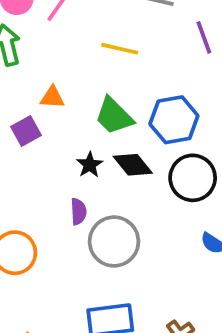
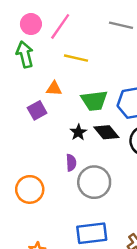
yellow line: (120, 49) -> (76, 58), moved
green trapezoid: (114, 116) -> (94, 101), turned -52

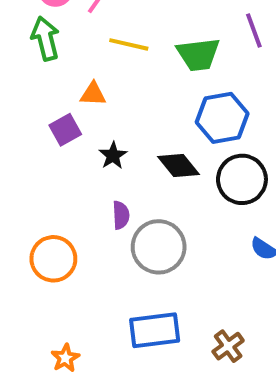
green trapezoid: (94, 101) -> (198, 54), moved
black star: (78, 132) -> (113, 156), moved

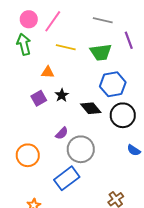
purple square: (65, 130) -> (39, 98), moved
black star: (113, 156) -> (62, 95), moved
purple semicircle: (121, 215) -> (62, 133), turned 48
blue rectangle: (155, 330) -> (67, 178), moved, turned -30

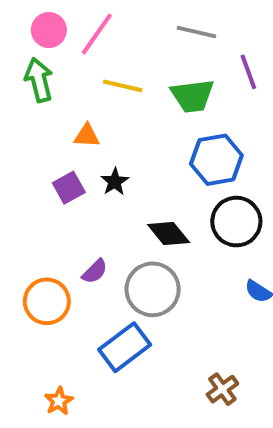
black diamond: (91, 108) -> (169, 233), moved
purple semicircle: (62, 133) -> (95, 271), moved

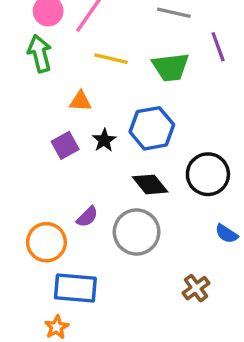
blue hexagon: (216, 160) -> (152, 128), moved
blue rectangle: (125, 347) -> (75, 288), moved, turned 42
brown cross: (222, 389) -> (196, 288), moved

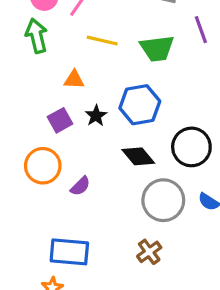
gray circle: (137, 232) -> (163, 200), moved
orange circle: (46, 242) -> (43, 166), moved
brown cross: (196, 288) -> (149, 252), moved

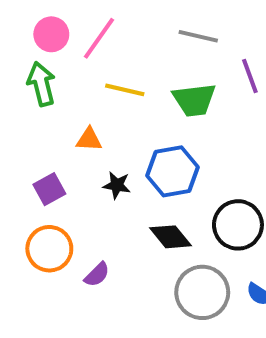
black star: (96, 116) -> (117, 185), turned -30
purple square: (60, 120) -> (49, 189), moved

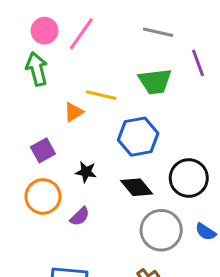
yellow line: (125, 90) -> (101, 95), moved
orange triangle: (89, 140) -> (74, 112), turned -35
black star: (117, 185) -> (86, 172), moved

